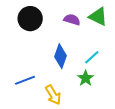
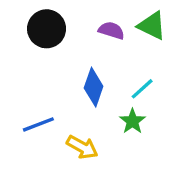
yellow arrow: (53, 95) -> (82, 147), turned -30

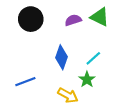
purple semicircle: (111, 30) -> (73, 20), turned -35
yellow arrow: (82, 147) -> (68, 95), moved

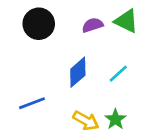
blue diamond: (61, 57) -> (78, 72), turned 30
green star: (87, 79) -> (115, 119), moved

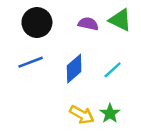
purple semicircle: (93, 25) -> (88, 24), turned 30
blue line: (32, 103) -> (31, 62), moved

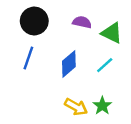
green triangle: (120, 20) -> (112, 33), moved
blue line: (31, 62) -> (28, 58), turned -50

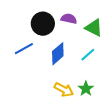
black circle: (34, 21) -> (43, 24), moved
blue line: (28, 58) -> (24, 49), turned 42

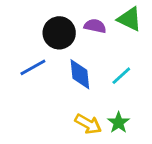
green triangle: (94, 28) -> (130, 19), moved
blue diamond: (58, 54) -> (80, 74), turned -55

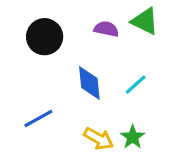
black circle: (59, 33) -> (45, 37), moved
blue line: (33, 67) -> (38, 119), moved

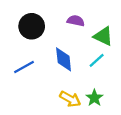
green triangle: (145, 21) -> (103, 36), moved
blue line: (38, 119) -> (24, 67), moved

